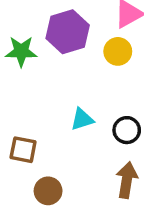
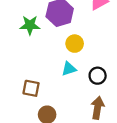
yellow circle: (118, 51) -> (75, 44), moved

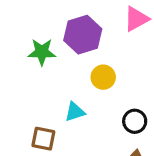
cyan triangle: (69, 69) -> (75, 112), moved

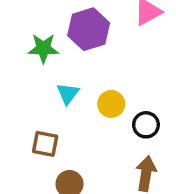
yellow circle: (103, 77) -> (111, 104), moved
cyan triangle: (75, 112) -> (68, 94), moved, turned -35

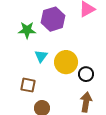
yellow circle: (111, 104) -> (66, 62), size x1.5

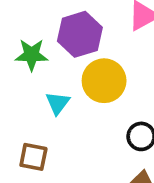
yellow circle: (66, 62) -> (104, 81), moved

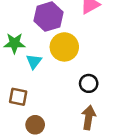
green star: (32, 55) -> (14, 43), moved

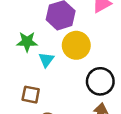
black circle: (89, 83) -> (100, 81), size x1.5

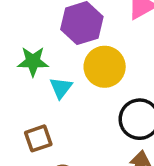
brown square: (31, 95) -> (38, 138), turned -30

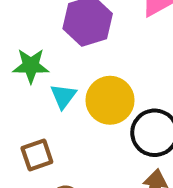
yellow circle: (105, 67) -> (110, 100), moved

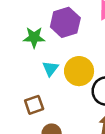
green star: (31, 66) -> (34, 37), moved

